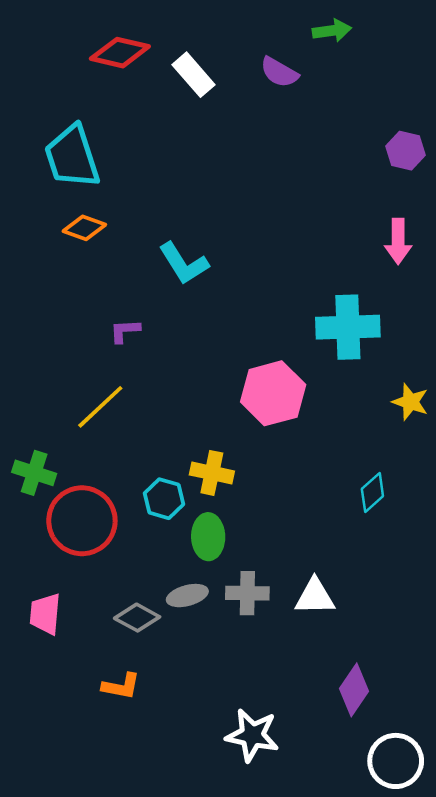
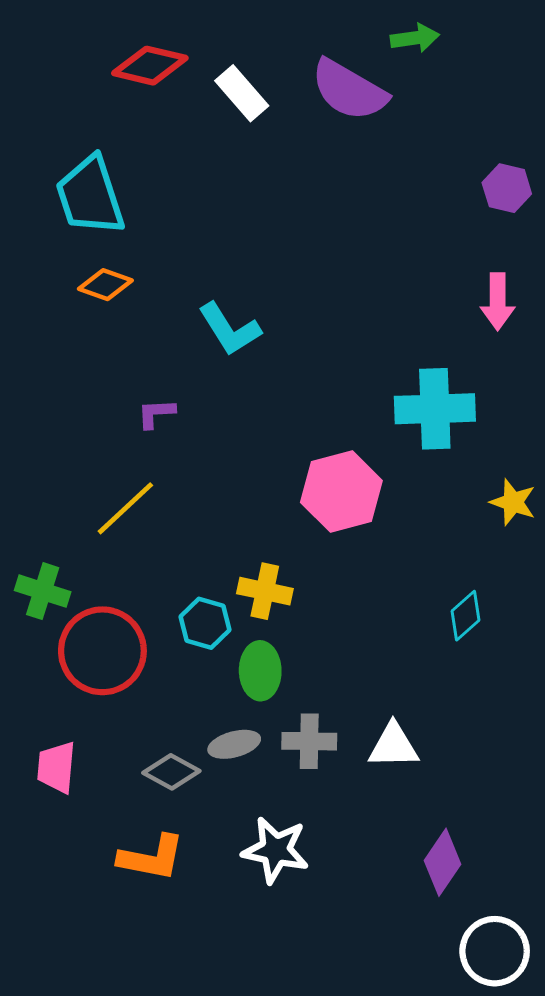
purple semicircle: (279, 72) -> (349, 90), size x1.6
orange L-shape: (121, 686) -> (151, 858), size x1.4
white star: (252, 735) -> (276, 850), moved

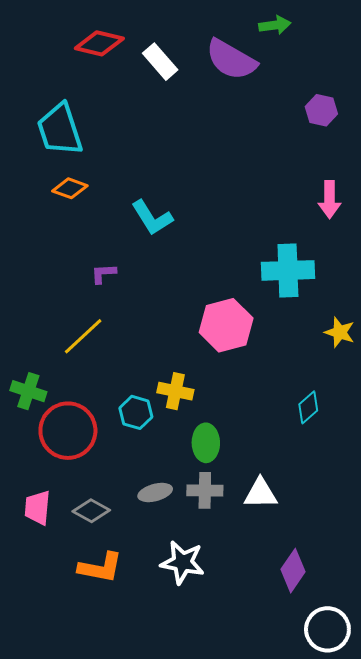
purple hexagon: (507, 188) -> (321, 110), moved
green ellipse: (260, 671) -> (206, 443), moved
gray diamond: (171, 772) -> (91, 511), moved

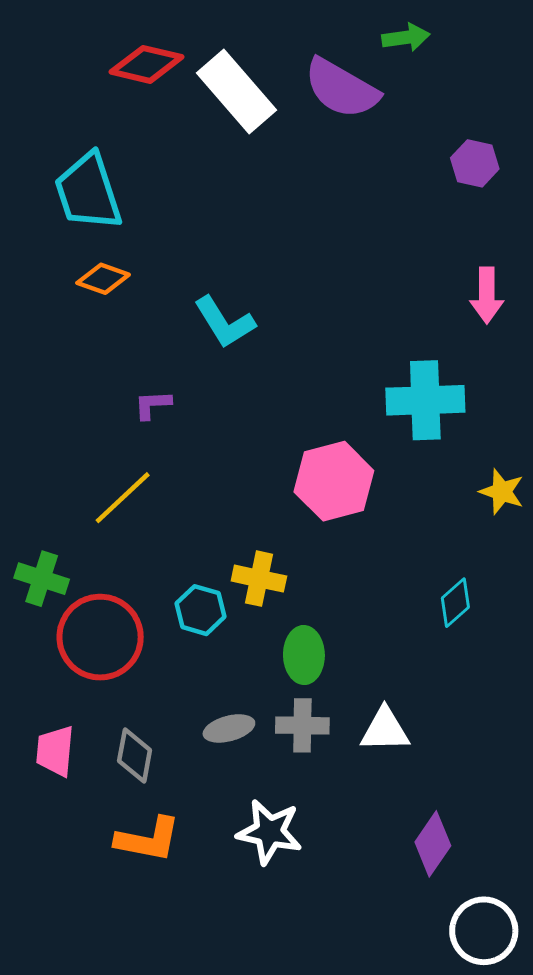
white rectangle: (160, 62) -> (236, 91), size x1.5
gray diamond: (91, 511) -> (135, 755), turned 72

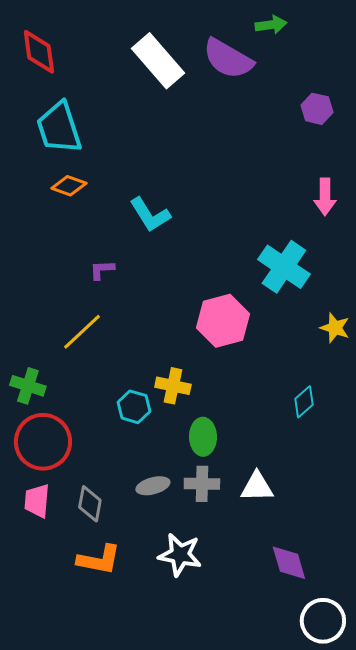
red diamond: (147, 64) -> (39, 52), moved, turned 69
cyan cross: (425, 400) -> (284, 267), turned 36
red circle: (100, 637) -> (43, 442), moved
purple diamond: (433, 844) -> (289, 563), turned -51

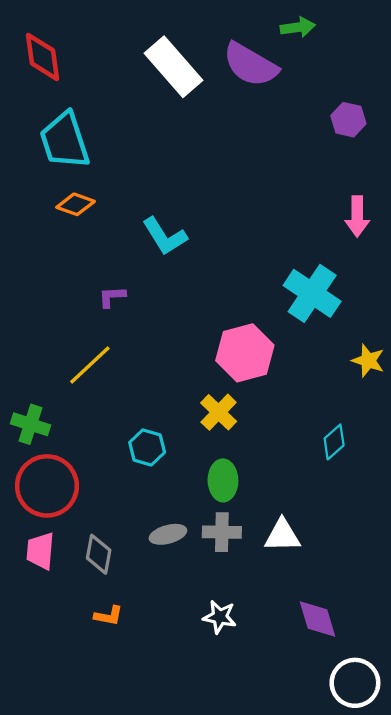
yellow cross: (173, 386) -> (219, 412), moved, turned 32
white star: (180, 555) -> (220, 617), moved, size x0.7
orange L-shape: (99, 560) -> (109, 616), size x0.6

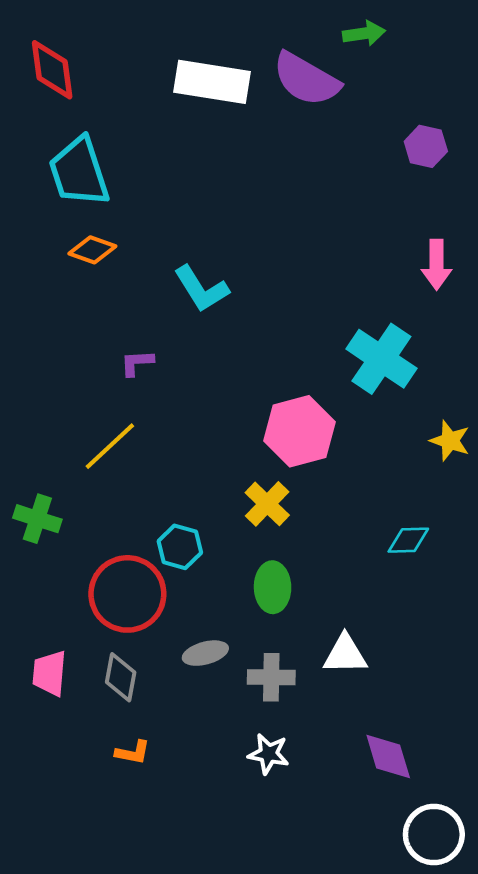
white rectangle: (173, 67) -> (212, 82), turned -40
cyan diamond: (334, 442) -> (408, 540), turned 40
red circle: (47, 486) -> (127, 594), moved
gray cross: (222, 532) -> (271, 677), moved

